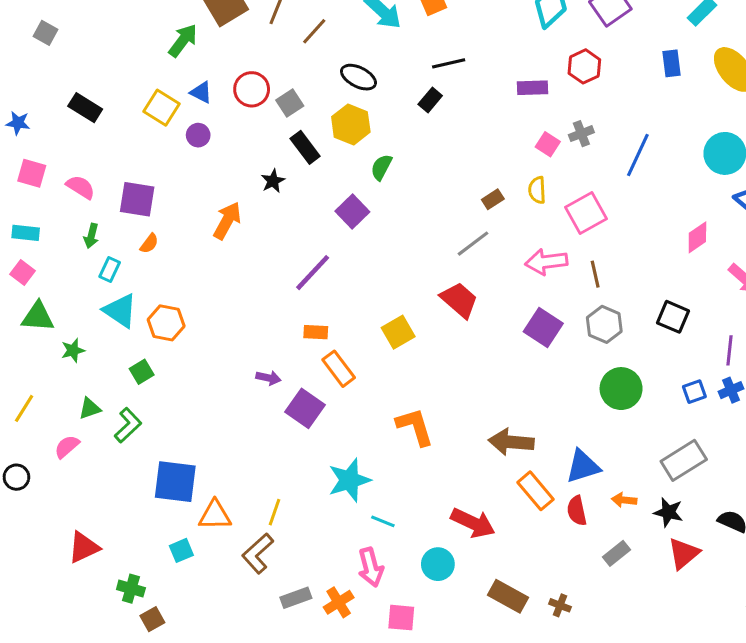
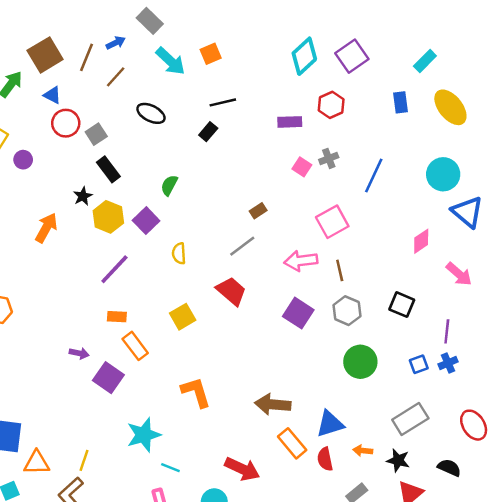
blue triangle: (201, 92) -> (52, 95), moved
yellow hexagon: (351, 124) -> (108, 217), moved
yellow semicircle: (537, 190) -> (179, 253), moved

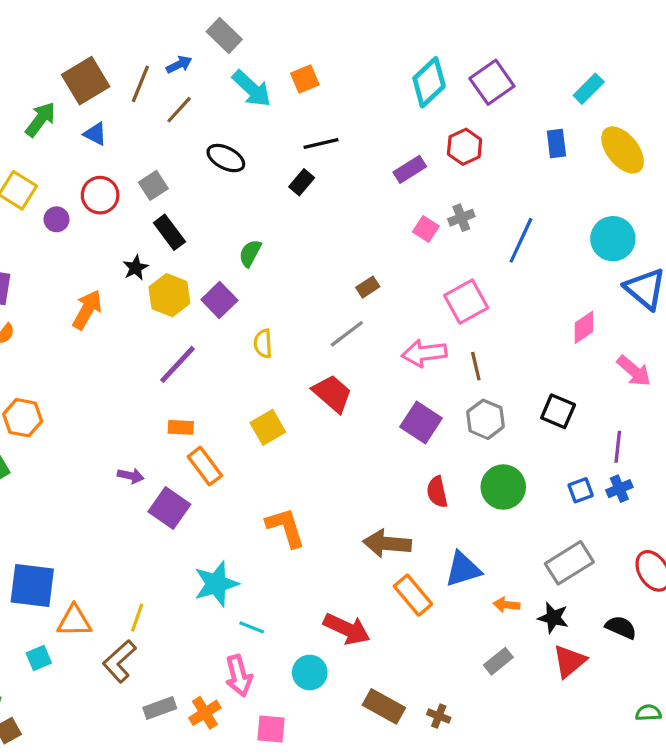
purple rectangle: (290, 122) -> (410, 169), turned -30
red circle: (66, 123) -> (100, 195), moved
red semicircle: (325, 459) -> (437, 492), moved

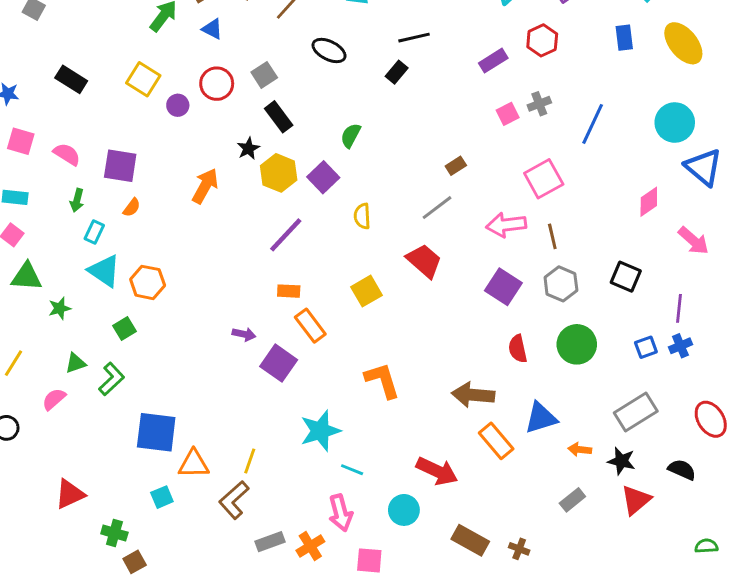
pink square: (426, 229) -> (508, 114), turned 30

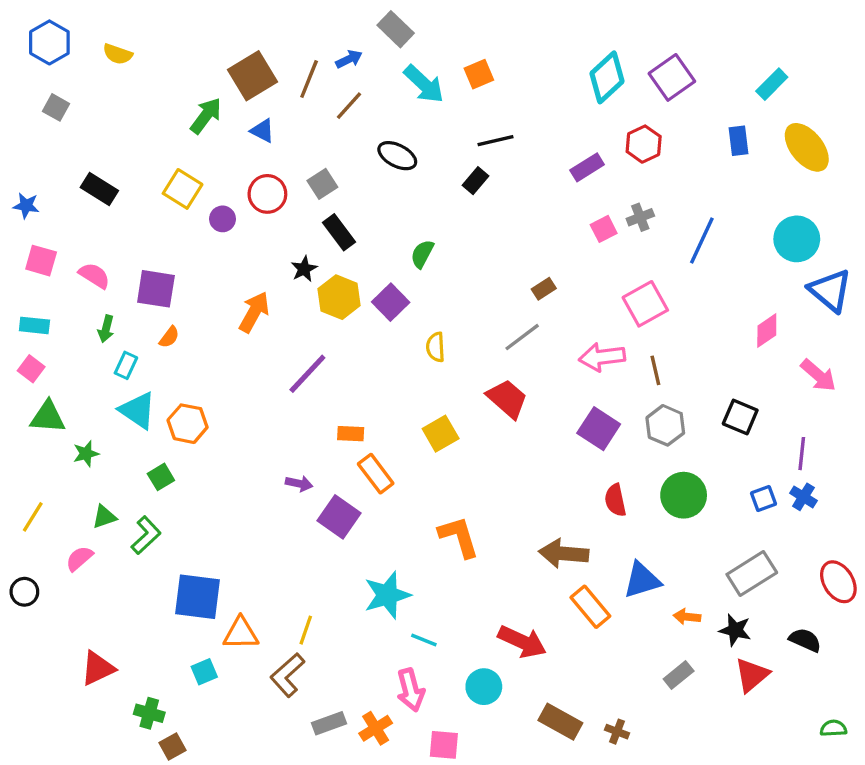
purple line: (286, 235) -> (307, 374), moved
blue cross: (680, 346) -> (803, 497), turned -35

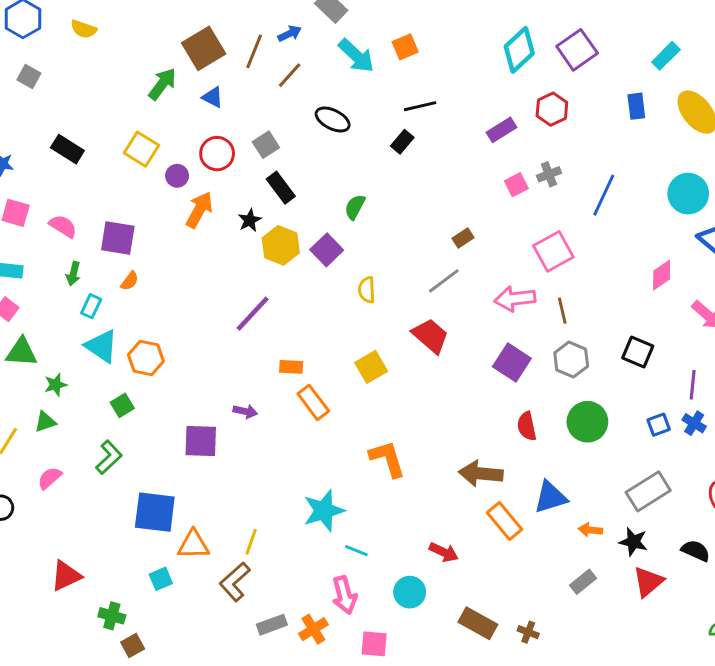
orange arrow: (254, 312) -> (199, 210), moved
green triangle: (104, 517) -> (45, 422), moved
purple square: (339, 517) -> (201, 441), moved, turned -33
red arrow: (522, 642) -> (444, 552), size x0.7

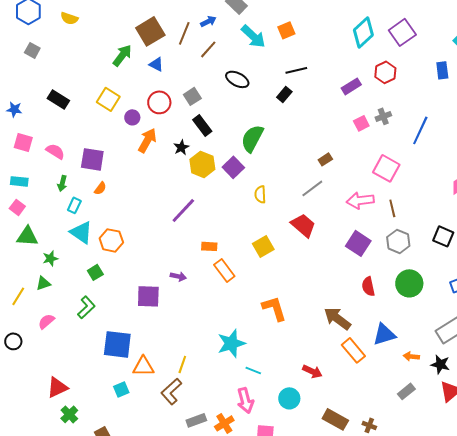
green semicircle: (355, 207) -> (252, 138), size x1.6
pink square: (553, 251) -> (386, 168), turned -32
brown arrow: (481, 474) -> (337, 318), turned 32
green cross: (112, 616) -> (69, 414), moved, turned 30

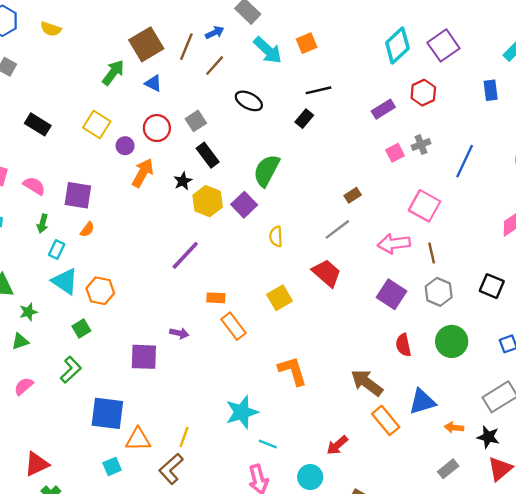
red arrow: (312, 371) -> (337, 445), turned 114

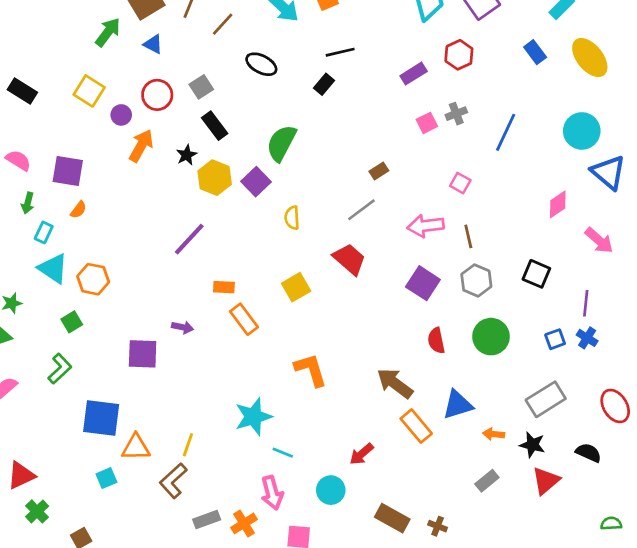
blue rectangle: (491, 90) -> (535, 52), turned -30
pink square: (425, 206) -> (460, 183), size x0.6

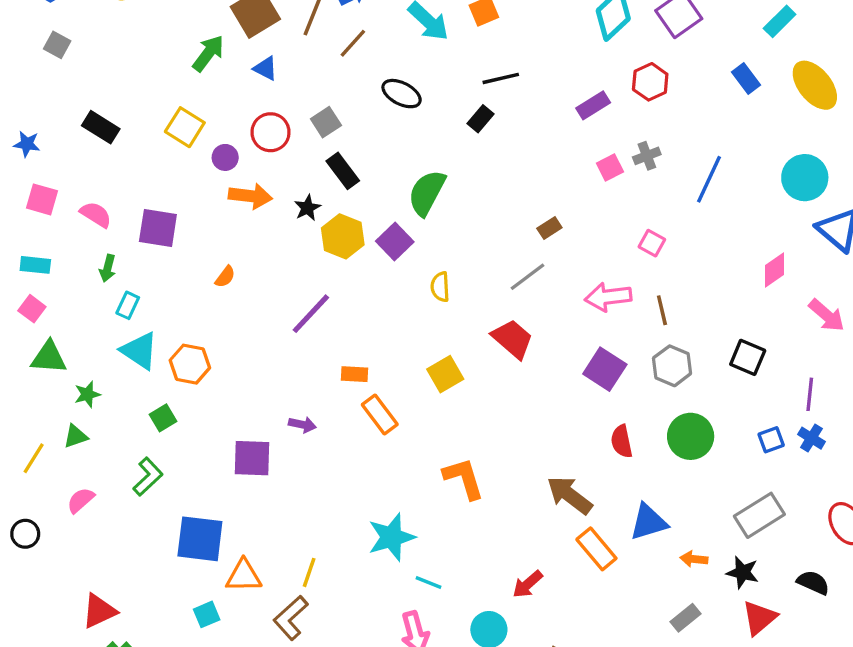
orange arrow: (141, 146) -> (250, 196), turned 68
orange semicircle: (78, 210) -> (225, 277), moved

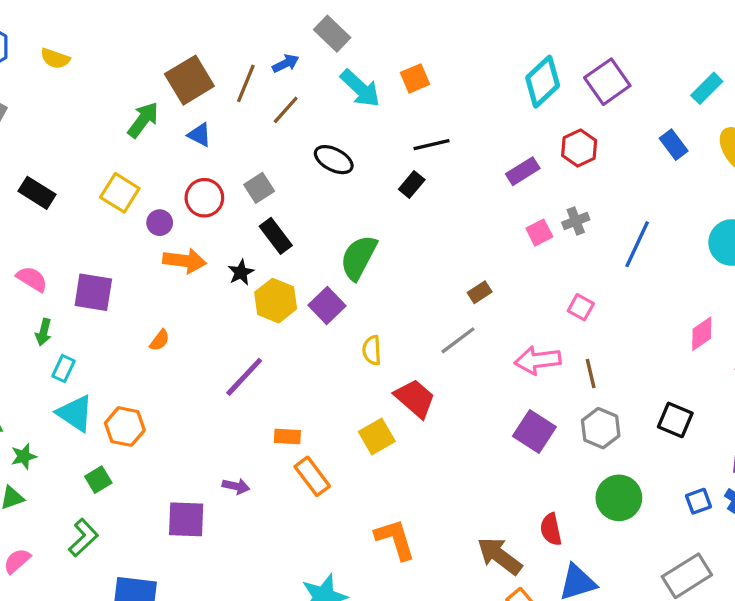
red trapezoid: (512, 339) -> (415, 398), moved
red semicircle: (622, 441) -> (551, 529), moved

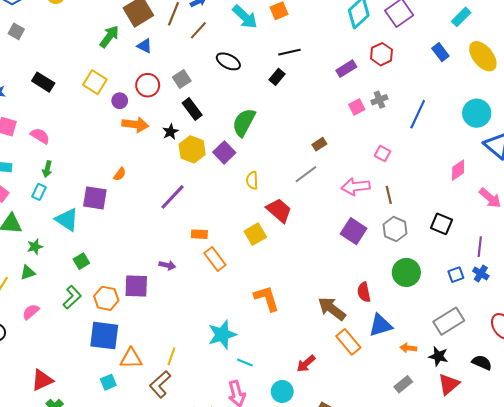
purple square: (93, 292) -> (95, 198), moved
cyan rectangle: (63, 369) -> (39, 192), moved
orange hexagon: (125, 427) -> (106, 298), moved

